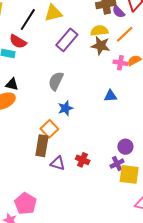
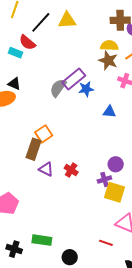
purple rectangle: (67, 40) -> (74, 79), moved
blue star: (65, 108) -> (86, 89), moved

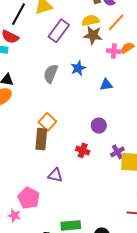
purple rectangle: (74, 79) -> (59, 31), moved
purple circle: (116, 164) -> (99, 126), moved
purple triangle: (46, 169) -> (55, 175), moved

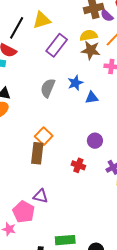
blue triangle: (106, 85) -> (92, 98), moved
purple triangle: (55, 175) -> (40, 196), moved

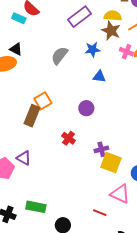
blue star: (75, 83) -> (93, 50), moved
purple circle: (95, 141) -> (86, 108), moved

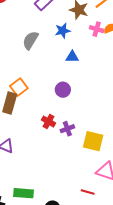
purple cross: (101, 149) -> (67, 129), moved

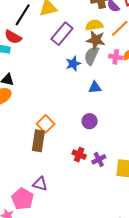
blue star: (63, 31) -> (73, 64), moved
gray semicircle: (30, 40) -> (91, 56), moved

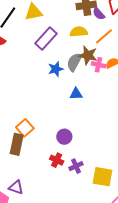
brown star: (96, 40) -> (88, 55), moved
purple circle: (90, 121) -> (64, 137), moved

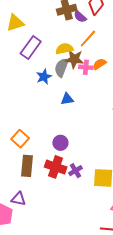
yellow semicircle: (79, 32) -> (64, 49), moved
brown rectangle: (17, 144) -> (27, 166), moved
red cross: (57, 160) -> (56, 167), size x1.5

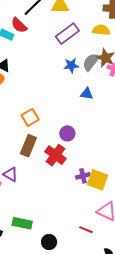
yellow semicircle: (64, 49) -> (101, 30), moved
purple cross: (75, 171) -> (83, 176), moved

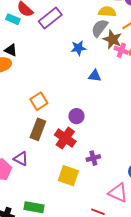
purple rectangle: (67, 34) -> (50, 18), moved
gray semicircle: (91, 62) -> (100, 28), moved
yellow square: (98, 180) -> (68, 176), moved

